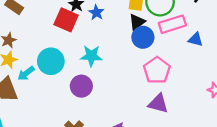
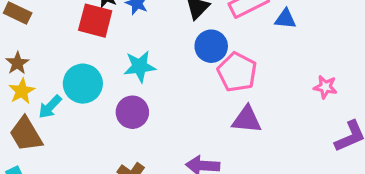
blue circle: (143, 37) -> (211, 46), moved

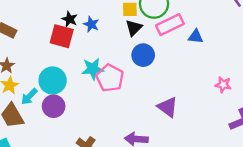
pink pentagon: (237, 72) -> (110, 78), moved
purple circle: (132, 112) -> (54, 106), moved
purple triangle: (247, 120) -> (168, 107), turned 30

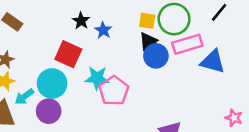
red square: (62, 36) -> (68, 54), moved
blue triangle: (196, 37) -> (213, 61), size x1.5
blue circle: (143, 55) -> (156, 56), moved

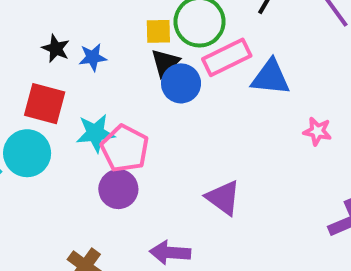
blue star: (103, 30) -> (93, 57), turned -30
purple circle: (49, 111) -> (118, 189), moved
pink star: (234, 118) -> (317, 131), moved

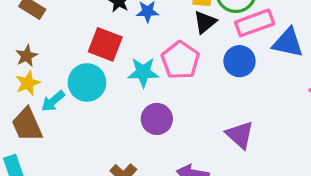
blue circle: (181, 83) -> (239, 61), moved
pink pentagon: (125, 148) -> (180, 60), moved

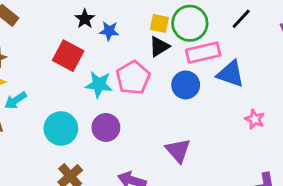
cyan circle: (87, 83) -> (61, 128), moved

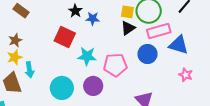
pink pentagon: (133, 78) -> (115, 65), moved, turned 30
cyan arrow: (16, 100) -> (29, 70), turned -63
pink star: (255, 119) -> (186, 75), moved

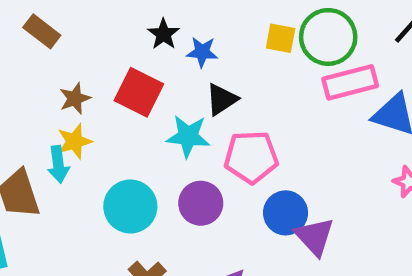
black triangle: (128, 28) -> (222, 99), moved
brown star: (15, 40) -> (75, 98), moved
blue circle: (147, 54) -> (286, 213), moved
yellow star: (15, 57) -> (74, 141), moved

